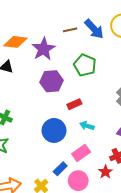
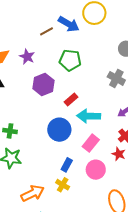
purple star: (43, 49) -> (27, 57), size x0.7
cyan arrow: (87, 126) -> (89, 116), size x1.6
blue rectangle: (60, 169) -> (67, 165), moved

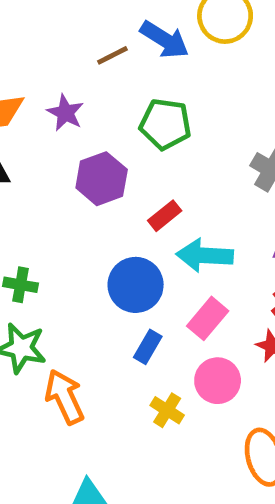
blue rectangle: (67, 165) -> (148, 347), moved
yellow cross: (63, 185) -> (167, 410), moved
orange arrow: (33, 193) -> (65, 397), moved, turned -90

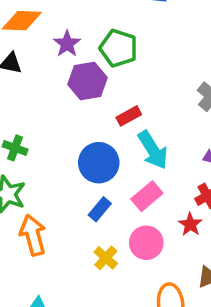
purple star: (65, 113) -> (67, 44), moved
green pentagon: (165, 124) -> (119, 48), moved
cyan arrow: (205, 255) -> (153, 150), turned -135

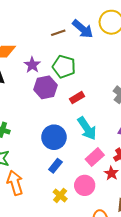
red rectangle: (129, 116) -> (77, 98), moved
pink rectangle: (147, 196) -> (95, 157), moved

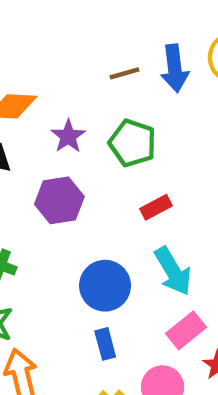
blue arrow: (83, 29) -> (175, 68), turned 40
purple hexagon: (46, 87) -> (59, 200), moved
blue rectangle: (55, 166) -> (105, 344), turned -56

